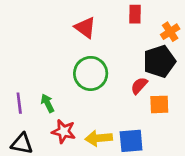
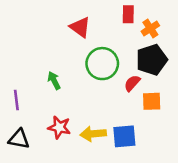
orange cross: (170, 32) -> (150, 28), moved
green circle: (91, 73) -> (102, 64), moved
green arrow: (47, 103) -> (54, 80), moved

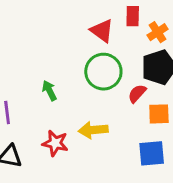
red triangle: (80, 27) -> (102, 31), moved
yellow arrow: (93, 134) -> (93, 130), moved
blue square: (124, 136) -> (152, 153), moved

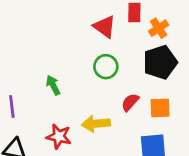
green circle: (103, 72) -> (106, 67), size x0.7
red semicircle: (137, 93) -> (130, 102), moved

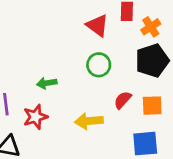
green arrow: (53, 85) -> (47, 83), turned -72
red star: (59, 136) -> (35, 117), moved, turned -30

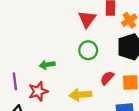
red triangle: (97, 25) -> (87, 19), turned 30

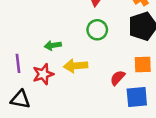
red semicircle: (107, 78) -> (118, 78), moved
yellow arrow: (80, 95) -> (76, 66), moved

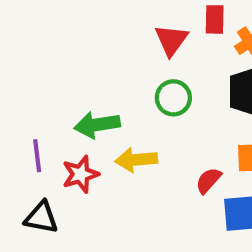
green arrow: (53, 45) -> (97, 125), size x1.5

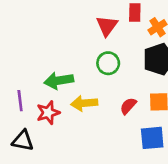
red semicircle: (208, 180) -> (128, 106), moved

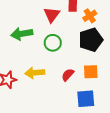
green arrow: (59, 81) -> (22, 34), moved

